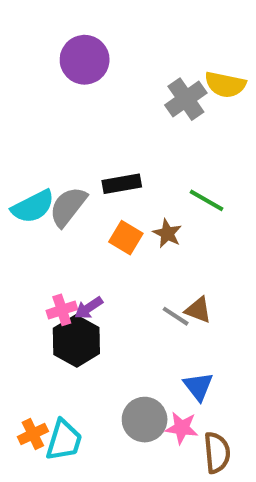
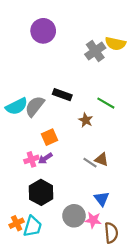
black rectangle: (122, 184) -> (62, 95), turned 30
orange square: (126, 238) -> (50, 137), moved, turned 35
black hexagon: (76, 341) -> (41, 192), moved

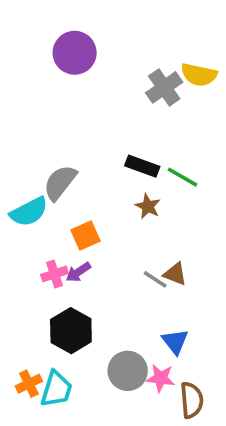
black rectangle: (62, 95) -> (142, 166), moved
cyan semicircle: (17, 106) -> (29, 212), moved

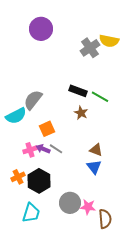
purple arrow: (78, 272) -> (43, 149), turned 56
gray line: (155, 279) -> (56, 149), moved
blue triangle: (175, 342) -> (94, 167), moved
orange cross: (29, 384) -> (18, 177), moved

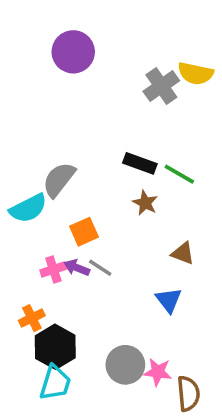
brown triangle: (96, 150) -> (183, 253), moved
black hexagon: (39, 181) -> (55, 347), moved

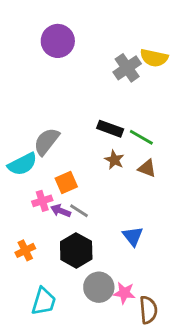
brown triangle: (183, 253) -> (147, 168), moved
pink cross: (53, 269) -> (42, 201), moved
black hexagon: (55, 347) -> (76, 250), moved

